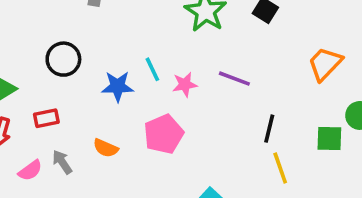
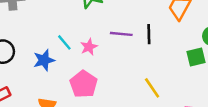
black line: (269, 129) -> (149, 34), moved
yellow line: (280, 168) -> (152, 88), moved

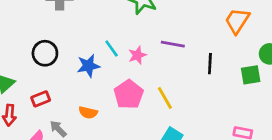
black line: (149, 34) -> (210, 64), moved
yellow line: (152, 88) -> (165, 98), moved

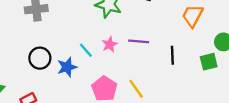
black circle: (45, 53) -> (40, 58), moved
pink star: (137, 55) -> (110, 44), moved

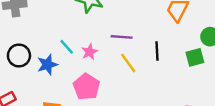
pink star: (110, 44) -> (90, 52), moved
yellow line: (136, 89) -> (128, 63), moved

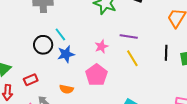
cyan line: (67, 47) -> (60, 34), moved
black line: (157, 51) -> (166, 53), moved

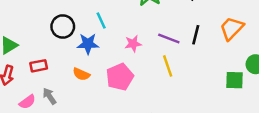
cyan line: (60, 34) -> (101, 21), moved
black line: (166, 53) -> (196, 35), moved
orange semicircle: (66, 89) -> (81, 74), moved

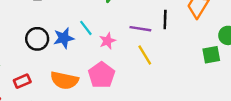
cyan line: (101, 21) -> (86, 28), moved
blue star: (88, 44) -> (64, 38), moved
orange semicircle: (81, 74) -> (64, 80), size x1.6

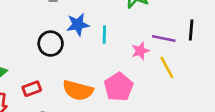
cyan line: (86, 28) -> (104, 35), turned 35
blue star: (64, 38) -> (78, 25), moved
pink star: (107, 41) -> (140, 51), moved

